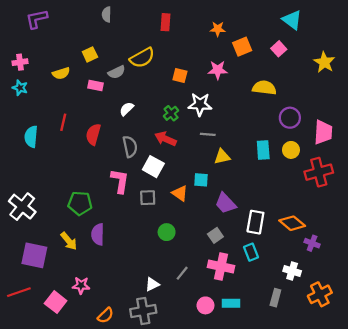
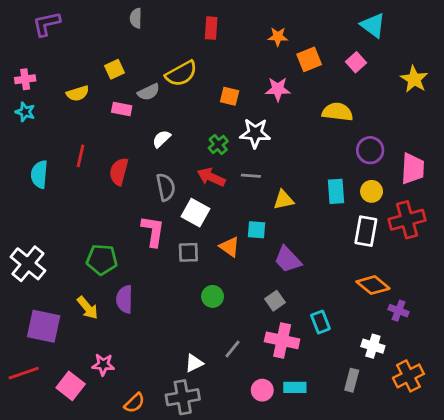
gray line: (208, 134) -> (251, 176), moved
white rectangle: (255, 222) -> (366, 231), moved

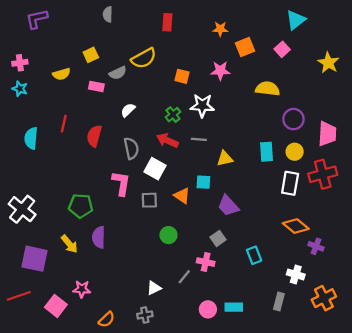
cyan triangle: (373, 25) -> (296, 20), turned 45
pink cross: (282, 340) -> (206, 262), moved, size x0.7
gray cross: (183, 397) -> (145, 315), size x0.6

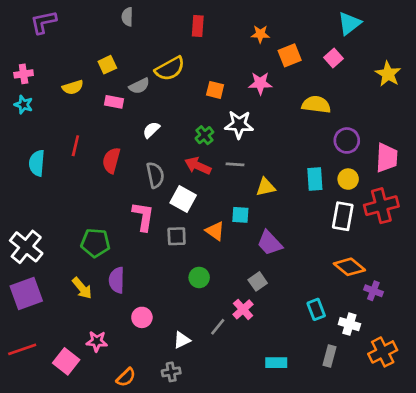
cyan rectangle: (254, 255) -> (316, 309), moved
purple square: (34, 259) -> (26, 293), moved, turned -32
pink cross: (206, 262) -> (243, 309), turned 36
pink circle: (208, 309) -> (142, 317), moved

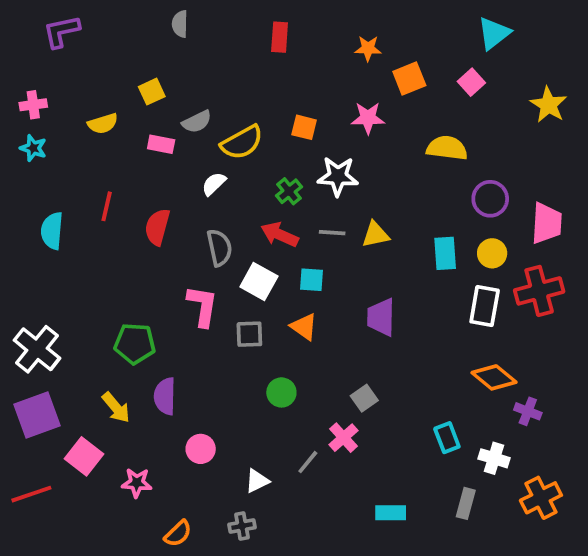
yellow semicircle: (170, 69) -> (242, 142), moved
yellow triangle: (266, 187) -> (375, 235), moved
cyan square: (240, 215) -> (312, 280), moved
purple trapezoid: (270, 243) -> (381, 317), moved, turned 44
pink square: (66, 361) -> (84, 456), moved

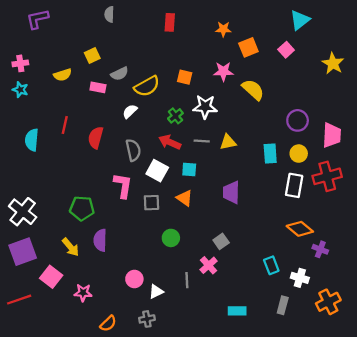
yellow semicircle: (447, 148) -> (253, 90), moved, turned 35
pink circle: (201, 449) -> (134, 279), moved
gray line: (308, 462) -> (187, 280), turned -42

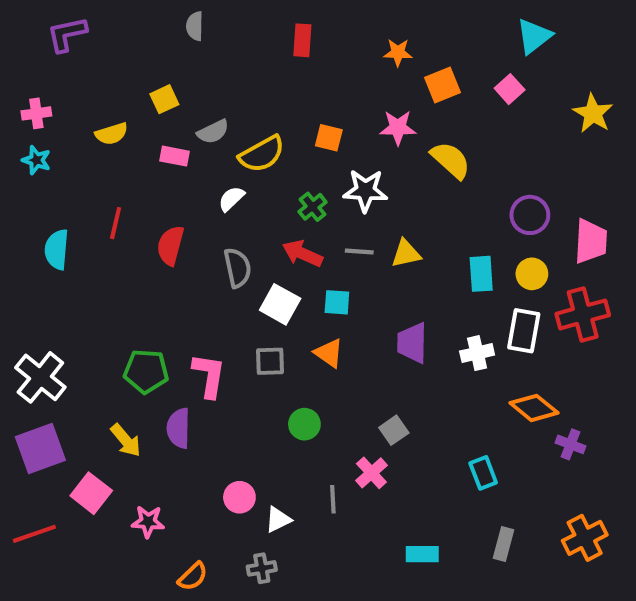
pink L-shape: (123, 185) -> (209, 375), moved
white cross: (300, 278) -> (477, 353), moved, turned -30

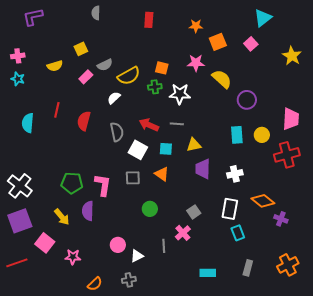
pink rectangle: (174, 156) -> (86, 77), turned -56
green cross: (313, 207) -> (155, 87), moved, turned 32
purple circle: (530, 215) -> (247, 100), moved
yellow triangle: (406, 254) -> (194, 145), moved
white rectangle: (524, 331) -> (230, 209), moved

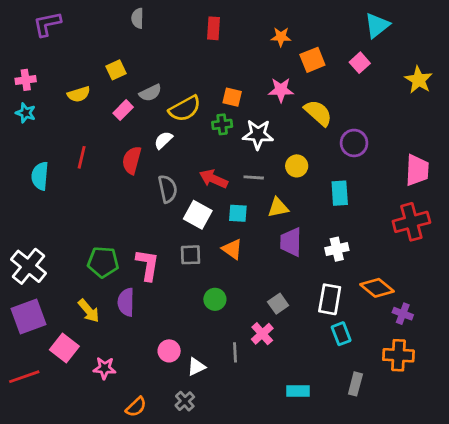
red semicircle: (84, 121) -> (132, 160), moved
yellow circle: (262, 135) -> (297, 166), moved
orange cross: (288, 265) -> (398, 355), moved, turned 30
gray cross: (129, 280) -> (185, 401), turned -32

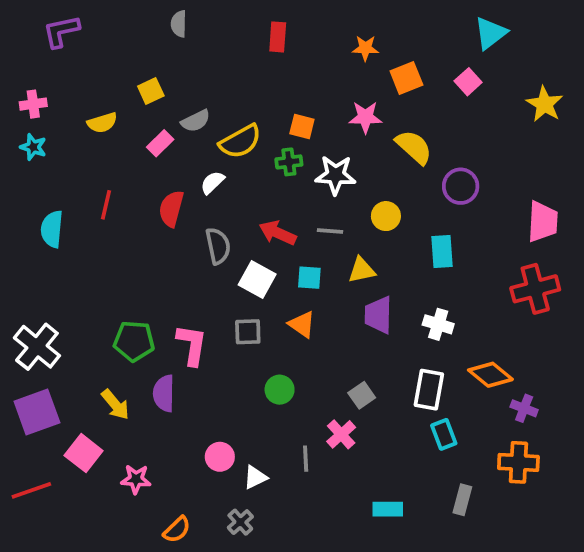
white cross: (337, 249) -> (438, 324), turned 30

